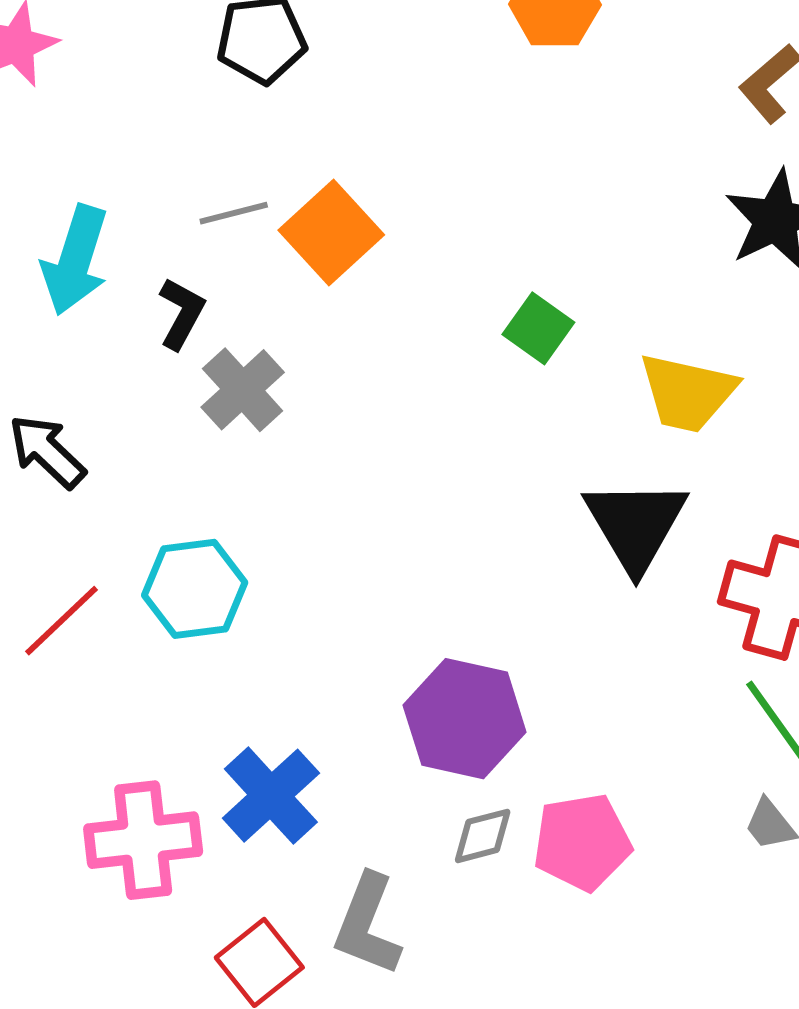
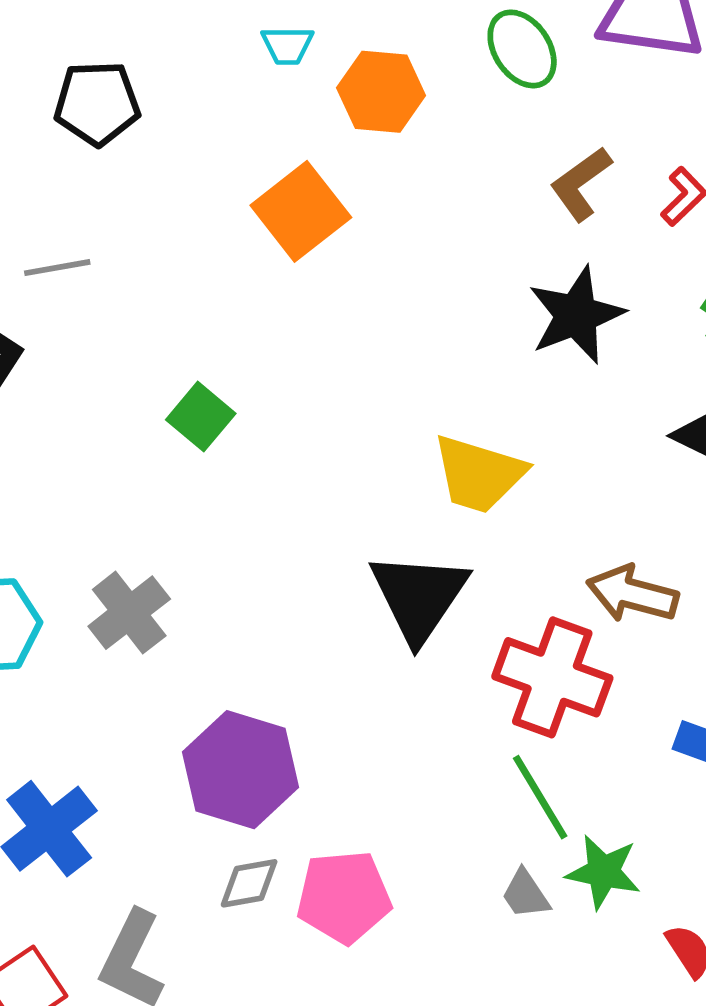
orange square: (331, 232) -> (301, 211), moved
green square: (538, 328) -> (201, 417), moved
gray cross: (243, 390) -> (129, 613), moved

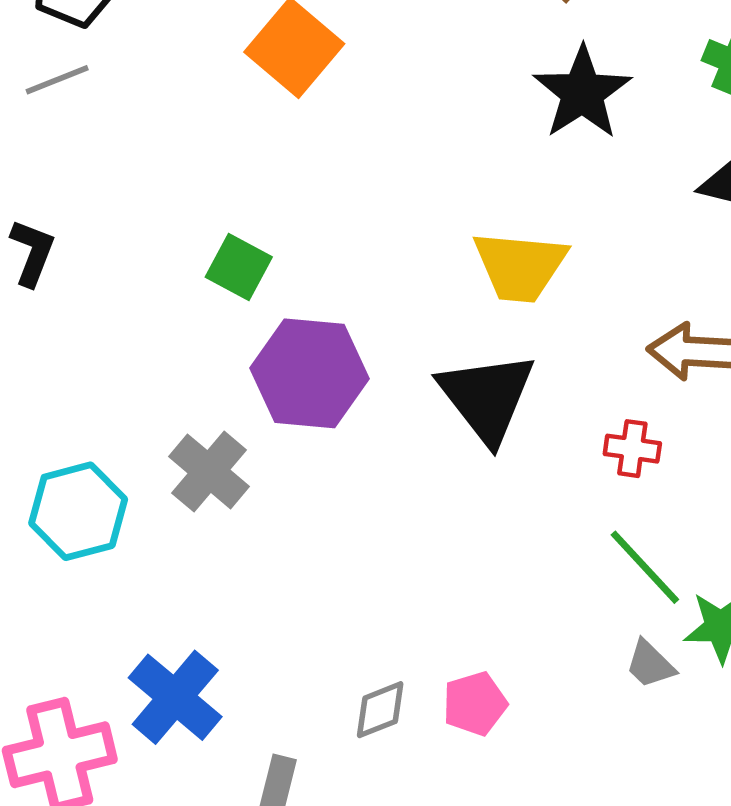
gray line: (57, 268) -> (57, 80), moved
red cross: (552, 677) -> (632, 449), size x0.5
purple hexagon: (241, 770) -> (309, 373), moved
pink pentagon: (344, 897) -> (475, 704), size x0.7

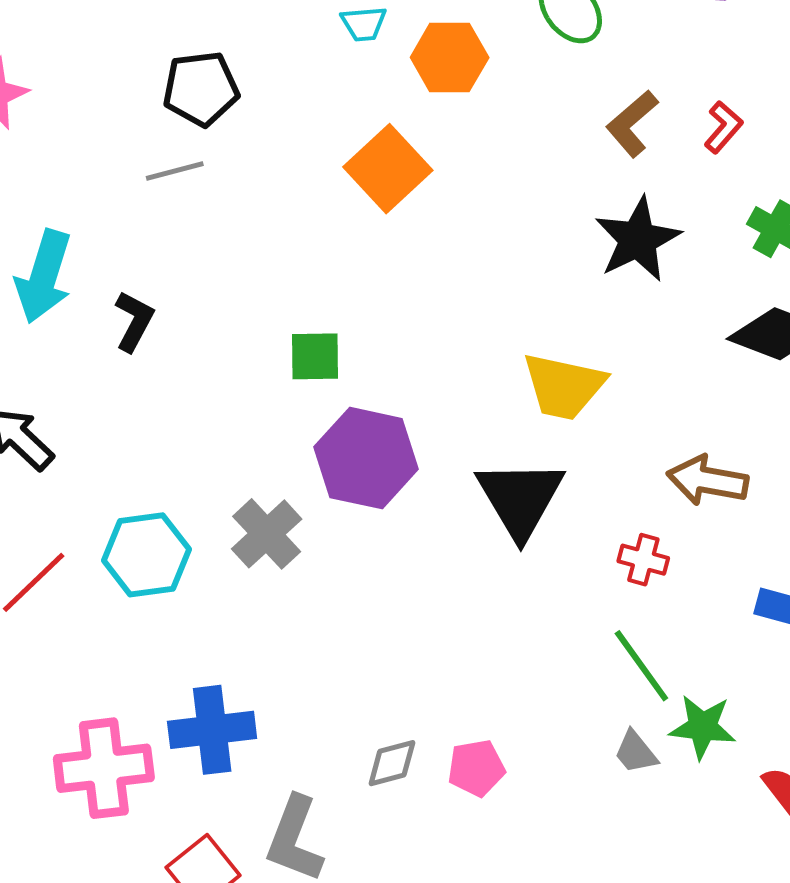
green square: (239, 267) -> (315, 356), turned -36
blue cross: (175, 697) -> (212, 730), turned 36

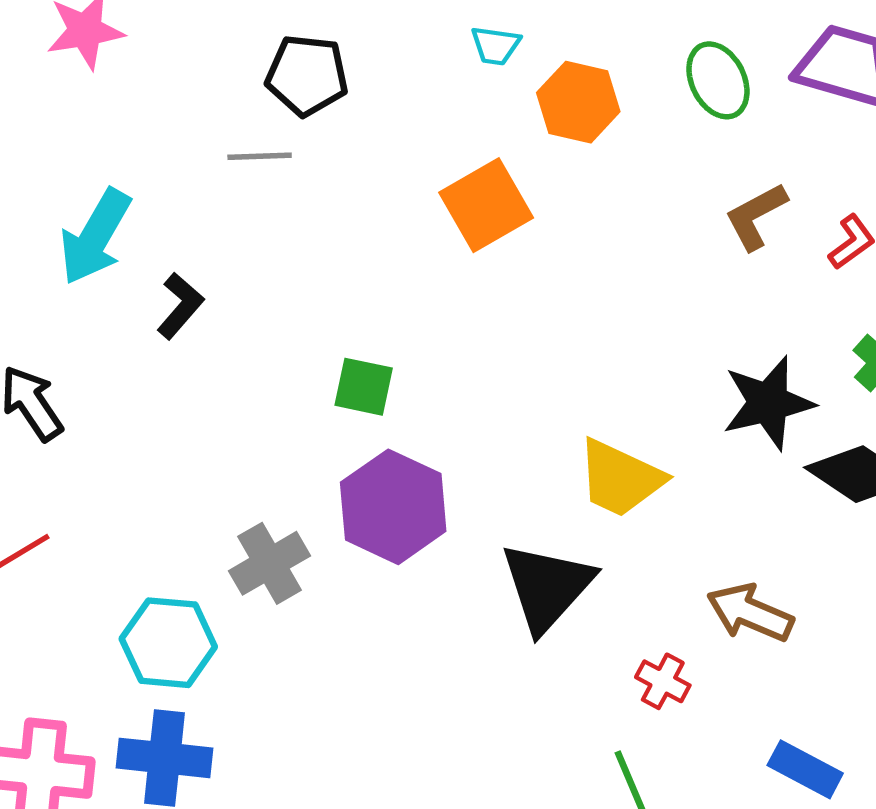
black star: (638, 239) -> (768, 403), moved
cyan hexagon: (146, 555) -> (168, 643), moved

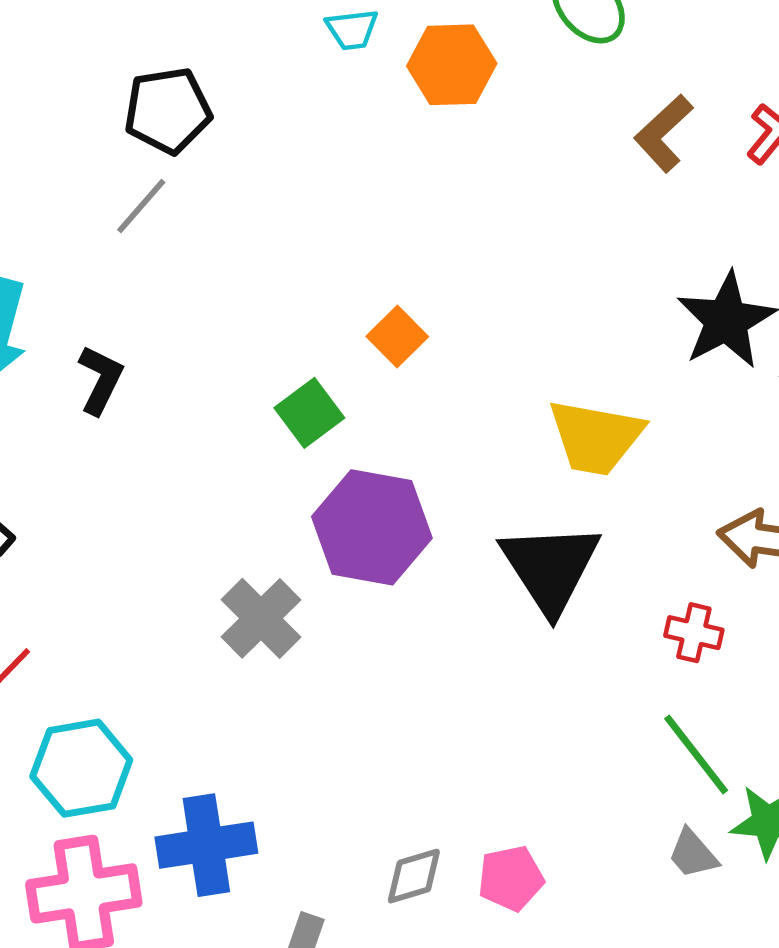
gray line: (260, 156) -> (141, 206), turned -32
orange square: (486, 205) -> (397, 336), moved, size x0.6
green square: (364, 387) -> (309, 413), turned -34
cyan hexagon: (168, 643) -> (81, 768), moved

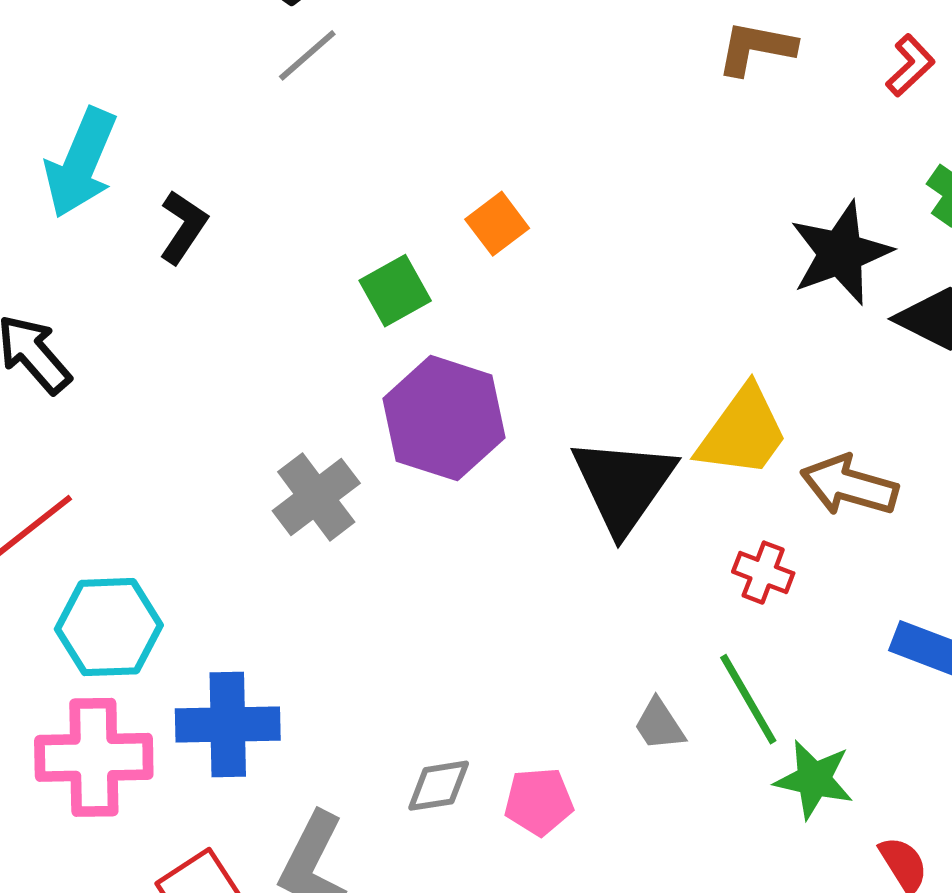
brown L-shape: (663, 133) -> (756, 48), moved, turned 46
gray line: (141, 206) -> (307, 55), moved
yellow trapezoid: (596, 437) -> (743, 432), moved, turned -72
gray trapezoid: (693, 854) -> (659, 725), moved

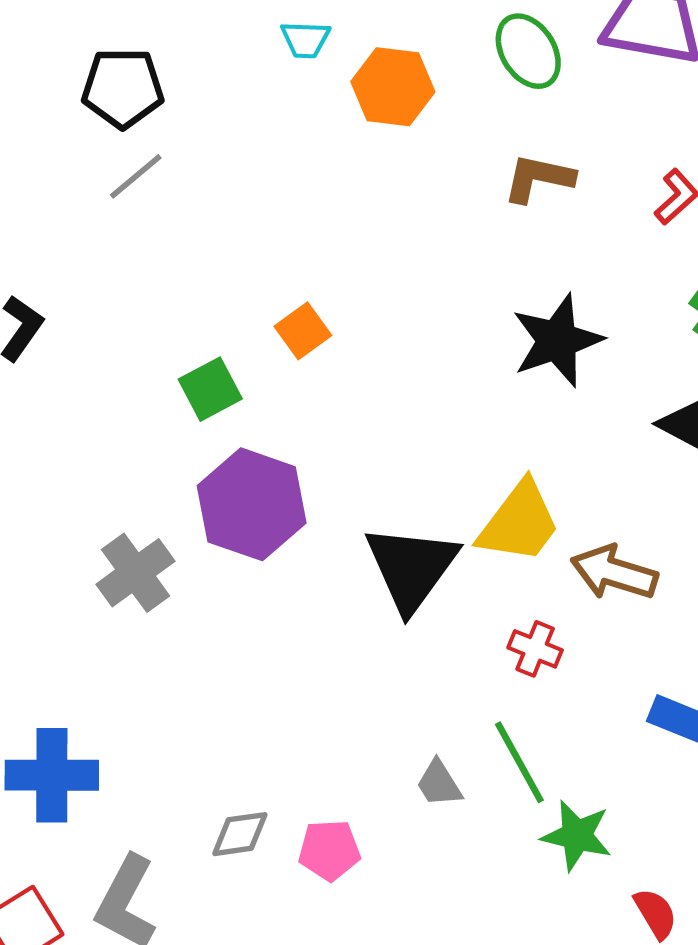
black star: (841, 253) -> (557, 340), moved

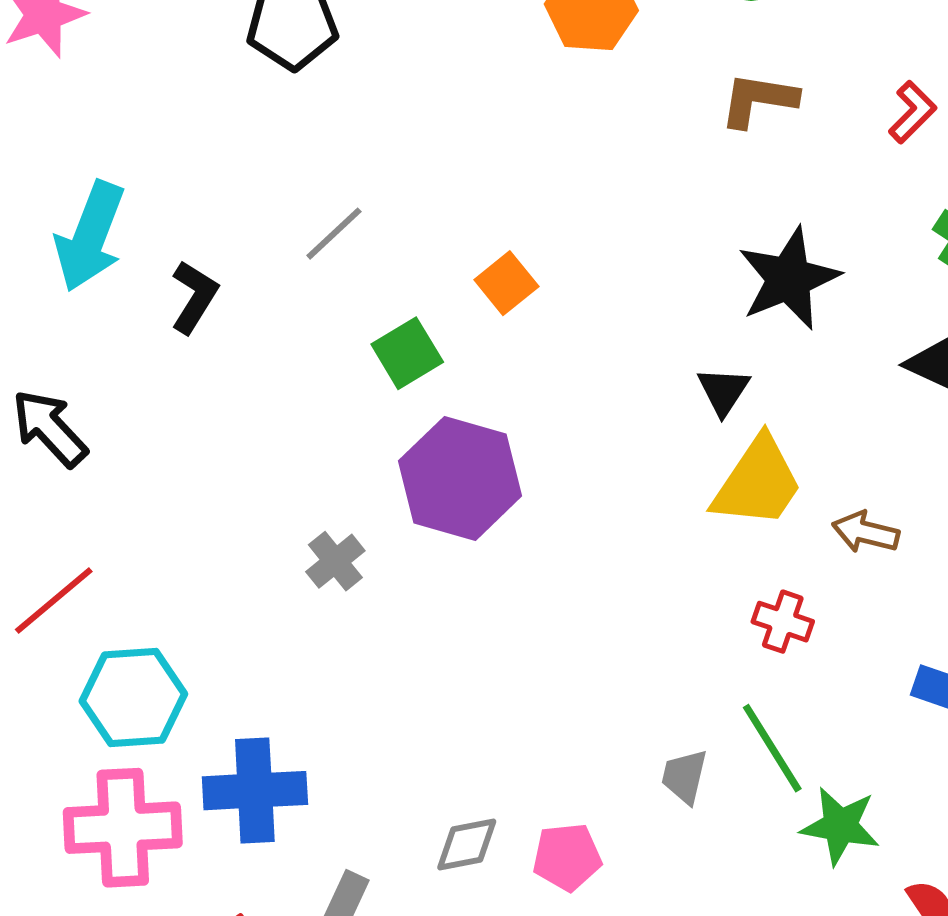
gray line: (136, 176) -> (334, 234), moved
black triangle: (411, 568) -> (723, 391), moved, size x0.5
brown arrow: (614, 572) -> (866, 532), size x0.7
gray cross: (135, 573) -> (335, 561), size x0.7
gray trapezoid: (439, 783) -> (684, 777), turned 48

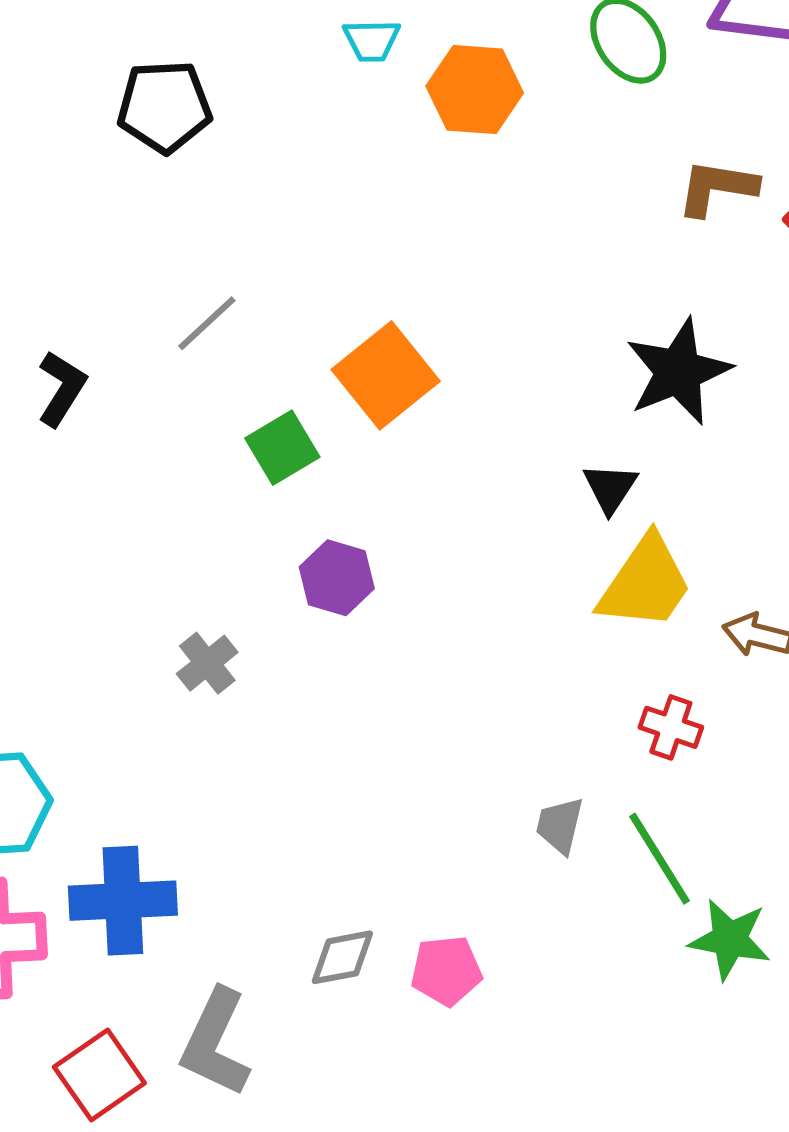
brown L-shape: (758, 100) -> (717, 188), moved
orange square: (506, 283) -> (386, 375), size x1.6
purple hexagon: (460, 478) -> (337, 578), size x0.6
gray trapezoid: (684, 777) -> (560, 825), moved

